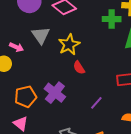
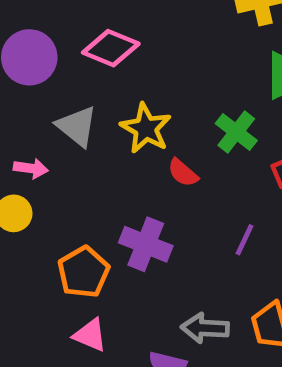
green cross: (112, 19) -> (236, 132), moved, turned -36

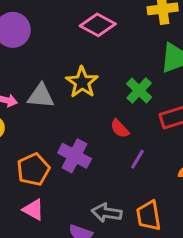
pink diamond: (111, 48) -> (98, 25), moved
gray triangle: (77, 126) -> (41, 96), moved, turned -40
red semicircle: (183, 173) -> (120, 129), moved

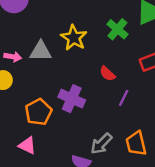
green cross: (139, 90) -> (117, 29), moved
pink triangle: (33, 210) -> (27, 145), moved
gray arrow: (107, 213) -> (101, 144), turned -50

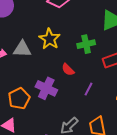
green cross: (117, 29) -> (86, 44), moved, turned 36
red semicircle: (107, 74) -> (68, 70), moved

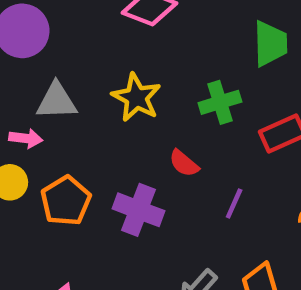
gray triangle: (22, 49) -> (57, 101), moved
orange pentagon: (19, 98) -> (66, 201), moved

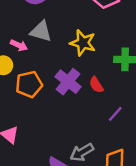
yellow star: (136, 97) -> (83, 43), turned -30
purple cross: (139, 210) -> (68, 82), moved

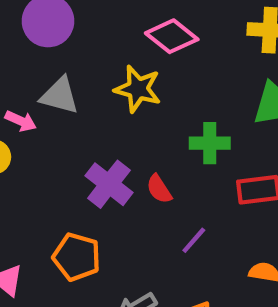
yellow star: (83, 43) -> (138, 89), moved
orange pentagon: (29, 84) -> (77, 257), moved, turned 30

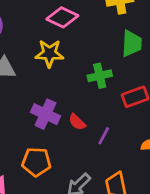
red semicircle: (159, 189) -> (77, 122), moved

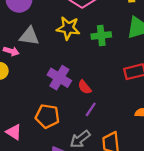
green cross: (100, 76) -> (101, 35), moved
purple line: (104, 136) -> (91, 109), moved

